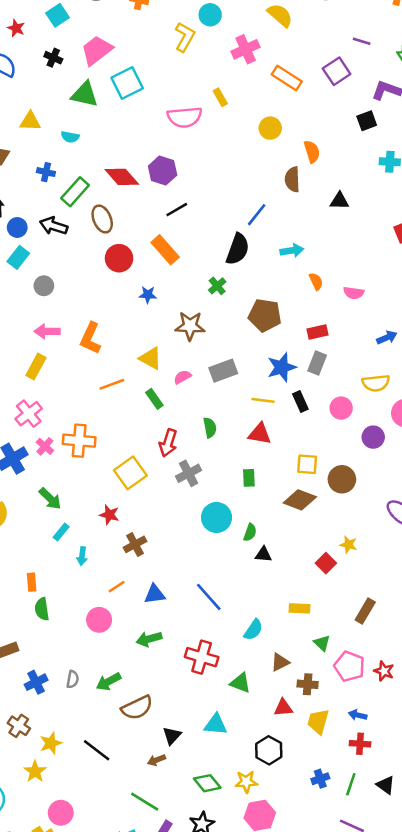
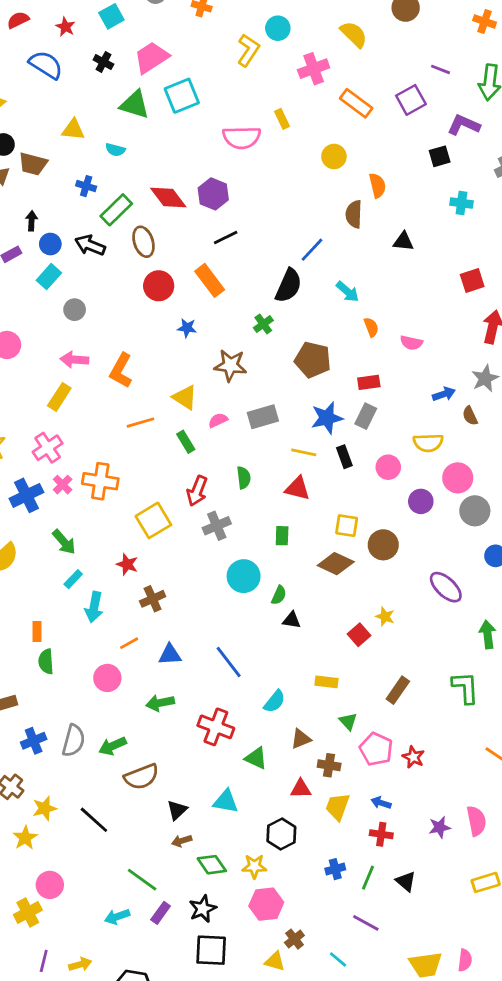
cyan arrow: (292, 251) -> (347, 292), turned 45
cyan arrow: (82, 556) -> (94, 607), size x1.5
gray semicircle: (73, 679) -> (74, 741), size x1.6
brown arrow: (157, 760) -> (182, 841), moved

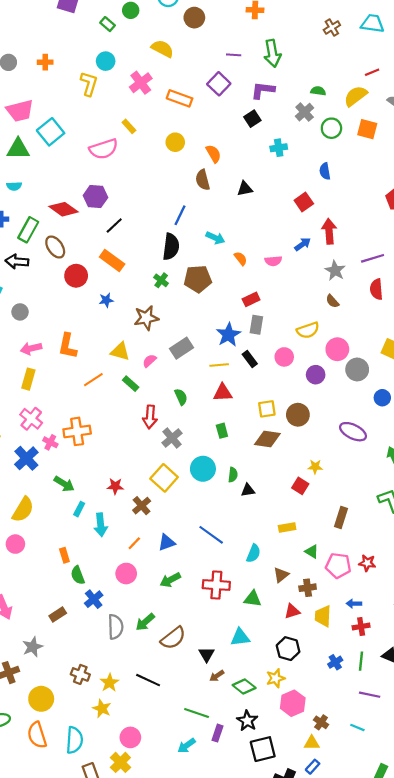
pink trapezoid: (151, 58) -> (20, 111), turned -144
brown pentagon: (313, 360) -> (198, 279), moved
blue arrow: (444, 394) -> (303, 244), moved
yellow square: (153, 520) -> (164, 478), moved
blue cross: (34, 741) -> (94, 599), moved

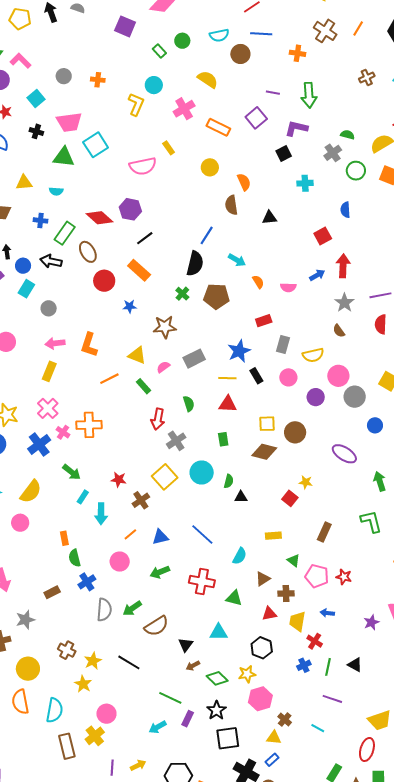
gray rectangle: (256, 325) -> (283, 344), moved
red cross: (361, 626) -> (315, 641), moved, turned 35

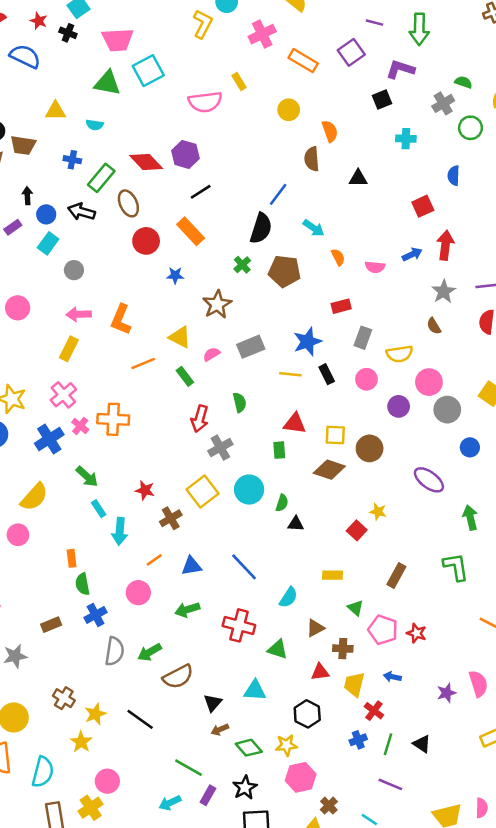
black cross: (36, 131) -> (68, 33), moved
brown star: (165, 327) -> (217, 304), turned -30
red triangle: (228, 404) -> (295, 424), moved
cyan rectangle: (83, 497) -> (99, 509), turned -72

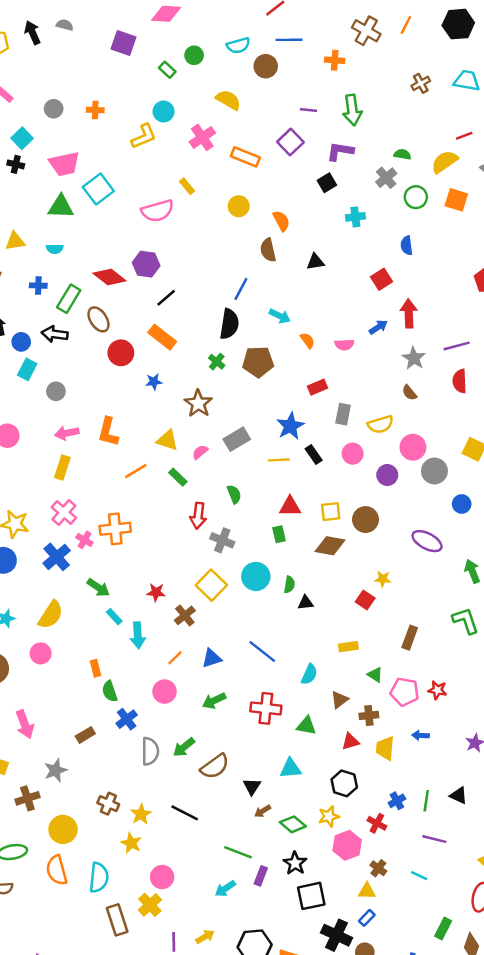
yellow L-shape: (203, 24) -> (144, 136), turned 48
gray cross: (220, 448) -> (222, 540), turned -30
red cross: (374, 711) -> (377, 823), moved

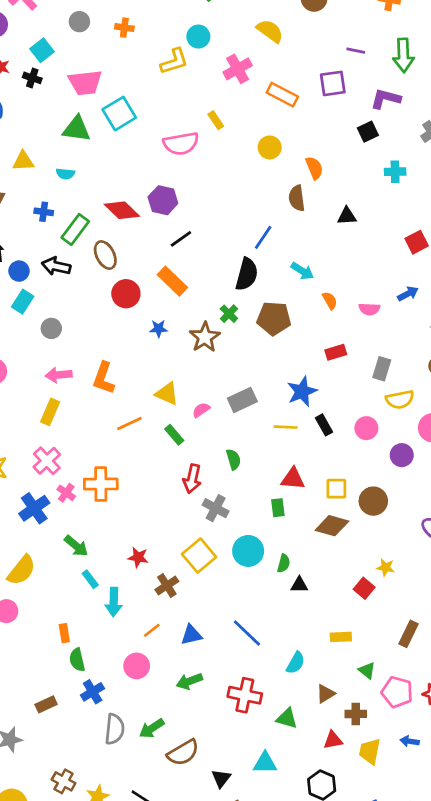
purple square: (290, 142) -> (333, 83), turned 30
brown star: (198, 403) -> (205, 337), moved
gray rectangle: (343, 414) -> (382, 369), moved

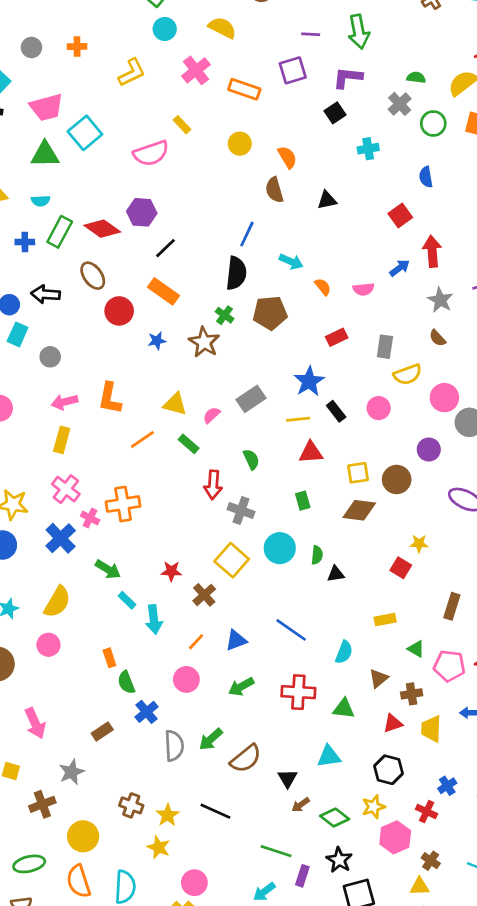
cyan circle: (198, 37) -> (165, 29), moved
green rectangle: (75, 229) -> (60, 232), moved
purple circle: (402, 455) -> (429, 449), moved
red triangle: (293, 479) -> (311, 452), moved

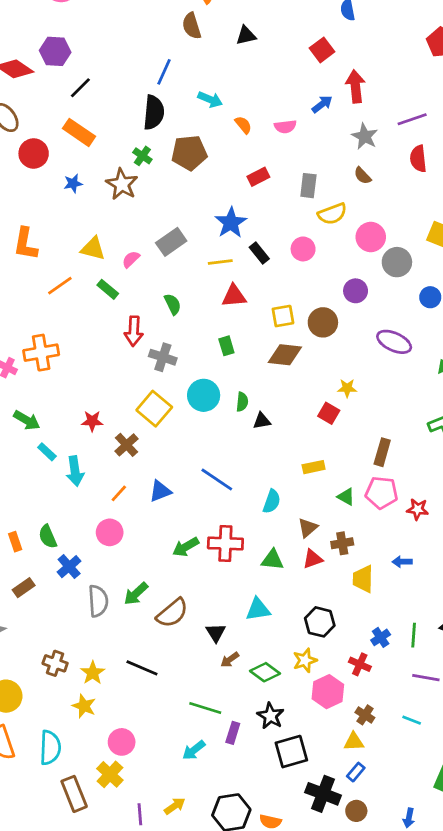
orange rectangle: (109, 658) -> (15, 542), moved
pink pentagon: (449, 666) -> (382, 493), moved
green arrow: (241, 687) -> (186, 547), moved
red triangle: (393, 723) -> (313, 559), moved

